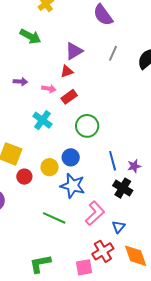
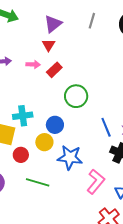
red triangle: (67, 71) -> (49, 45), turned -32
cyan cross: (42, 120) -> (23, 116), moved, turned -36
blue circle: (71, 157) -> (55, 125), moved
green line: (54, 218) -> (38, 182), moved

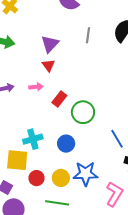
red rectangle: (54, 70) -> (59, 99), moved
yellow circle: (44, 142) -> (61, 178), moved

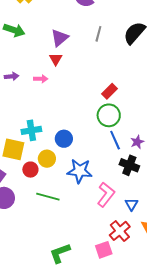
red rectangle: (59, 99) -> (109, 91), moved
green circle: (83, 112) -> (109, 115), moved
yellow circle: (61, 178) -> (47, 159), moved

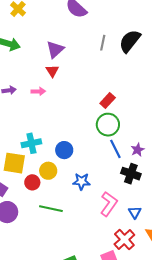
gray line: (98, 34) -> (103, 43), moved
blue star: (80, 171) -> (81, 181), size x0.7

